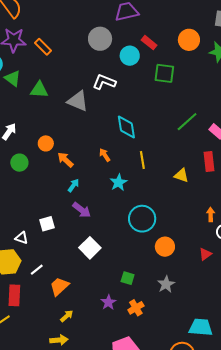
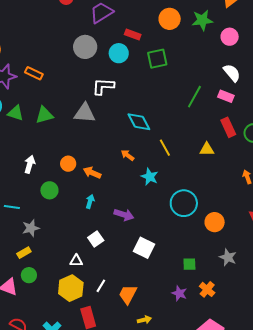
cyan arrow: (73, 185) -> (90, 201), moved
yellow arrow: (67, 316) -> (144, 320), turned 48

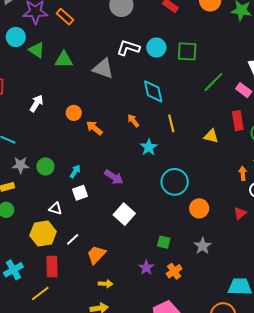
cyan circle: (119, 53) -> (156, 48), moved
green square: (157, 59) -> (187, 51), moved
green circle: (49, 190) -> (45, 166), moved
cyan arrow: (90, 201) -> (75, 171), moved

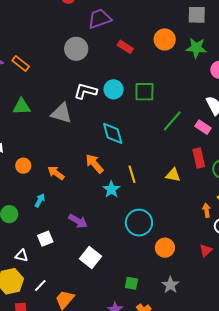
orange circle: (74, 113) -> (23, 166), moved
orange arrow: (133, 121) -> (94, 164), size x1.5
yellow line: (171, 123) -> (132, 174), moved
cyan arrow: (75, 171) -> (40, 200), moved

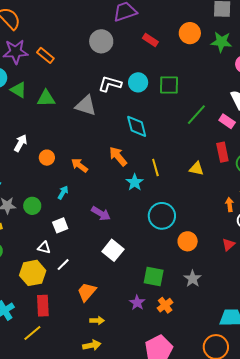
white square: (45, 239) -> (60, 225), moved
green square: (131, 283) -> (154, 277), size x1.5
white line: (40, 285) -> (63, 265), moved

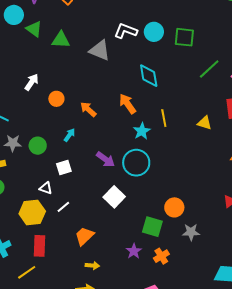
cyan circle: (162, 216) -> (136, 163), moved
orange circle: (188, 241) -> (174, 207), moved
gray star: (193, 279) -> (191, 232), turned 30

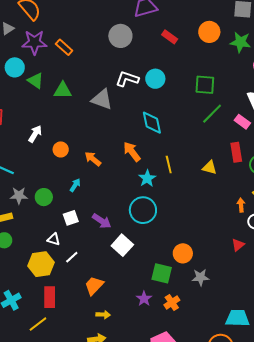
green square: (184, 37) -> (205, 85), moved
purple arrow: (105, 159) -> (102, 221), moved

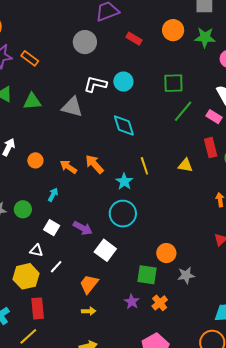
orange arrow: (132, 152) -> (94, 164), moved
white square: (71, 218) -> (52, 228), turned -35
orange trapezoid: (94, 286) -> (89, 284), moved
yellow arrow: (103, 315) -> (89, 311), moved

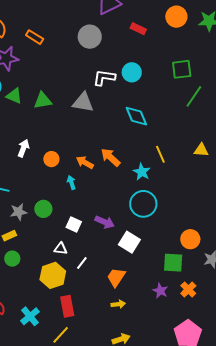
orange rectangle: (30, 58) -> (35, 37), moved
cyan arrow: (53, 195) -> (71, 183), moved, turned -40

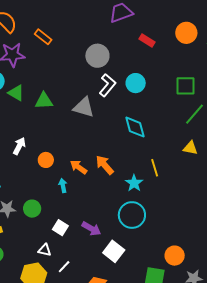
gray circle: (90, 37) -> (97, 56), moved
white L-shape: (104, 78) -> (107, 85), turned 115
yellow triangle: (201, 150) -> (190, 148), moved

